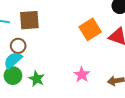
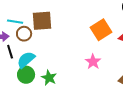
brown circle: (18, 46) -> (24, 34), moved
pink star: (82, 75) -> (93, 62), moved

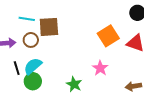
cyan line: (15, 22) -> (27, 19), moved
black line: (10, 52) -> (17, 68), moved
green star: (49, 78) -> (74, 84), moved

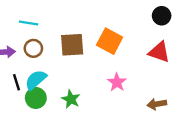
brown square: (49, 27) -> (72, 45), moved
orange square: (108, 36) -> (110, 41), moved, turned -30
green star: (74, 84) -> (71, 99), moved

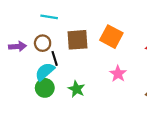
cyan line: (29, 23) -> (49, 17), moved
black line: (16, 82) -> (55, 58), moved

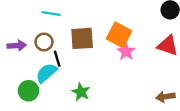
pink star: (118, 74) -> (126, 52), moved
green circle: (45, 88) -> (29, 91), moved

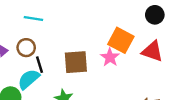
orange square: (119, 35) -> (121, 40), moved
brown square: (82, 38) -> (76, 62), moved

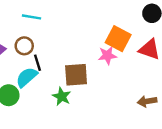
pink star: (110, 57) -> (107, 55), turned 30
brown square: (76, 62) -> (76, 75), moved

